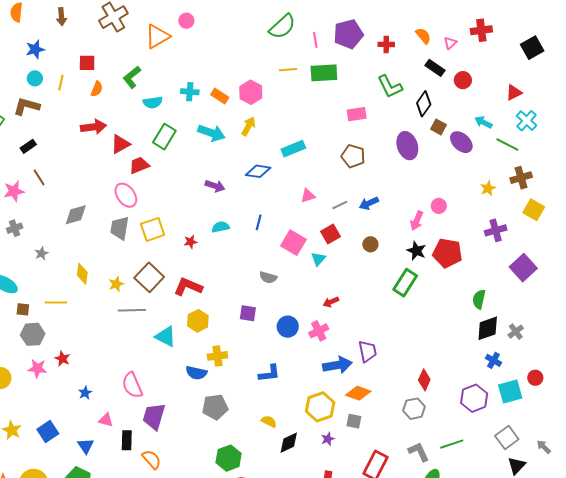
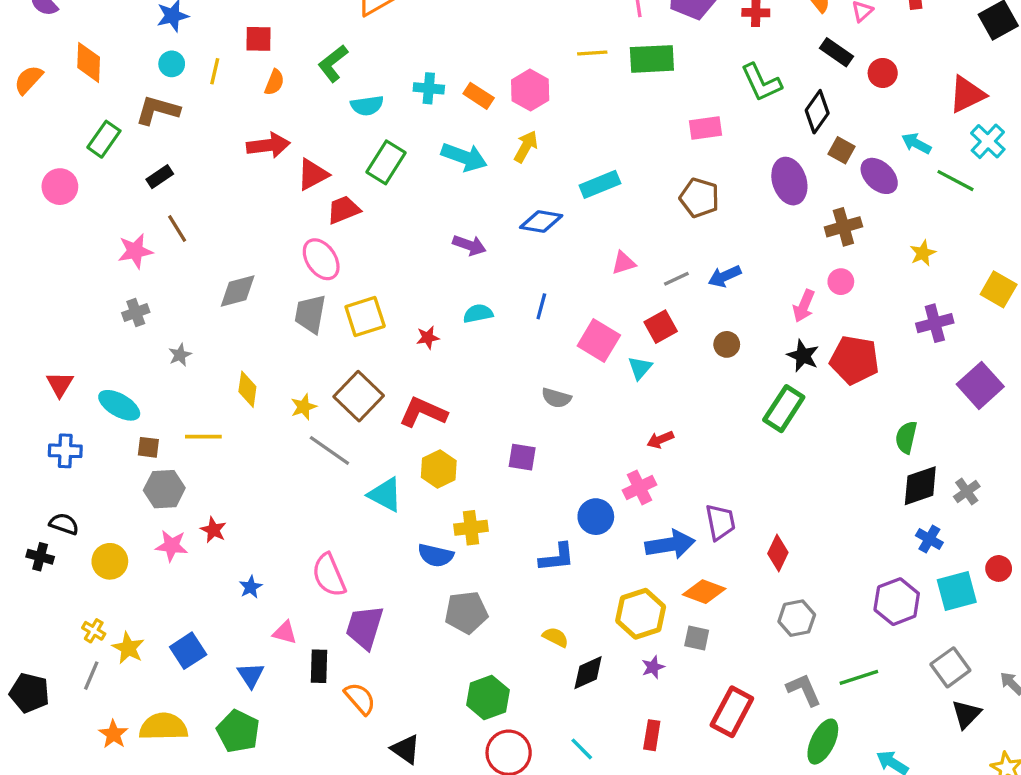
red triangle: (514, 93) -> (967, 94), size x1.4
brown cross: (521, 178) -> (843, 227), moved
gray line: (132, 310) -> (329, 450), turned 36
blue circle: (288, 327) -> (596, 517), moved
red diamond: (424, 380) -> (778, 553), moved

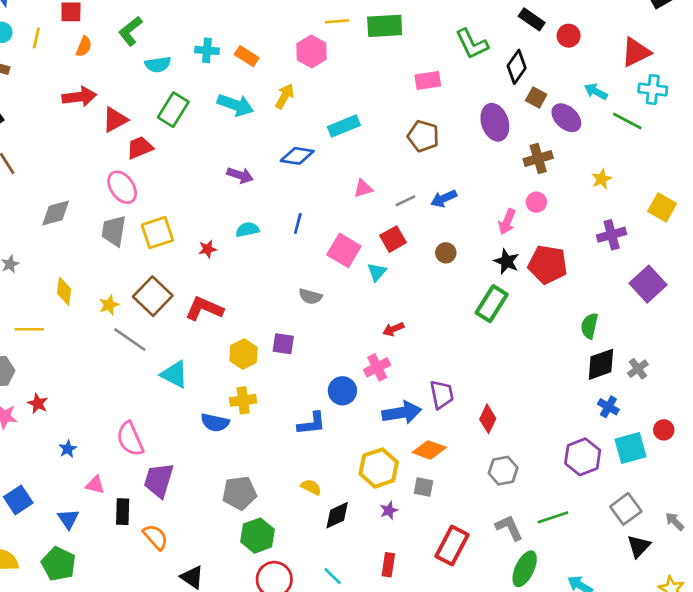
pink hexagon: (530, 90) -> (312, 52), moved
cyan cross: (988, 141) -> (653, 90), turned -36
yellow hexagon: (439, 469) -> (244, 354), moved
gray pentagon: (466, 612) -> (239, 493), moved

